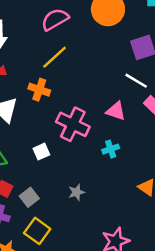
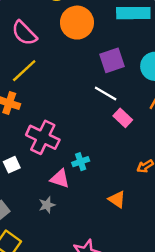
pink semicircle: (55, 19) -> (24, 33), turned -104
pink triangle: (116, 111) -> (60, 179), moved

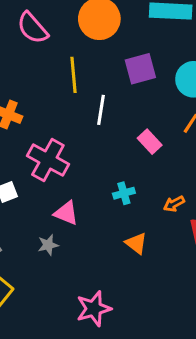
yellow line: (24, 71) -> (74, 75), moved, turned -56
white line: (106, 94) -> (101, 110), moved, turned 65
cyan cross: (81, 162) -> (124, 193), moved

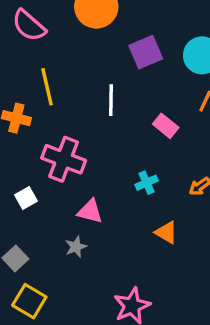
yellow line: (74, 75) -> (47, 87), moved

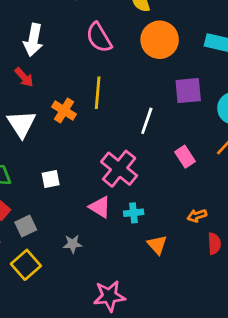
pink cross: (64, 159) -> (119, 169), moved
cyan cross: (147, 183) -> (134, 213), moved
gray star: (76, 247) -> (73, 244), moved

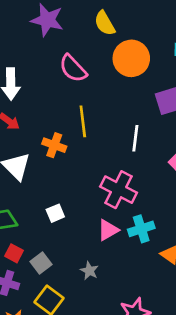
pink triangle: (100, 207) -> (108, 230), turned -50
cyan cross: (134, 213) -> (141, 229), size x1.4
gray star: (73, 244) -> (89, 271), turned -30

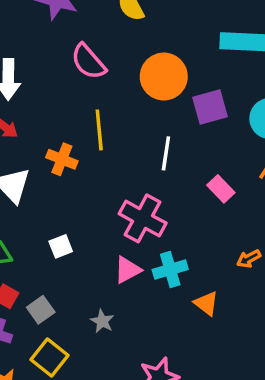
orange circle: (131, 58) -> (164, 77), moved

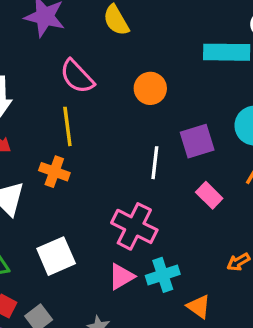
orange circle: (164, 77) -> (150, 88), size x0.7
purple square: (210, 107) -> (197, 141), moved
yellow line: (99, 130) -> (67, 126), moved
white square: (61, 246) -> (56, 256), size x1.6

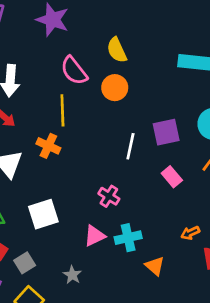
yellow semicircle: (116, 20) -> (117, 50), moved
orange circle: (150, 88) -> (115, 88), moved
pink cross: (134, 226) -> (109, 196), size x0.6

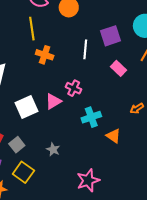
orange cross: (48, 146) -> (45, 55), moved
pink triangle: (95, 236) -> (53, 101), moved

